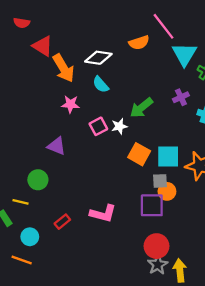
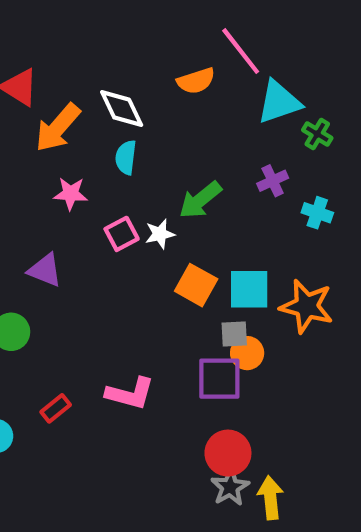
cyan triangle: (184, 54) -> (279, 102), turned 40
white diamond: (98, 58) -> (122, 108), turned 56
orange arrow: (63, 68) -> (58, 128), turned 72
cyan semicircle: (101, 84) -> (126, 157), turned 48

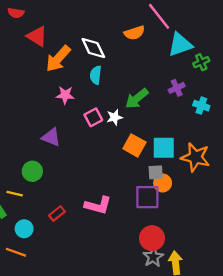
green cross: (317, 134) -> (201, 62), turned 35

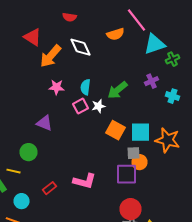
red semicircle: (16, 13) -> (70, 17), moved
cyan semicircle: (96, 75) -> (86, 87), moved

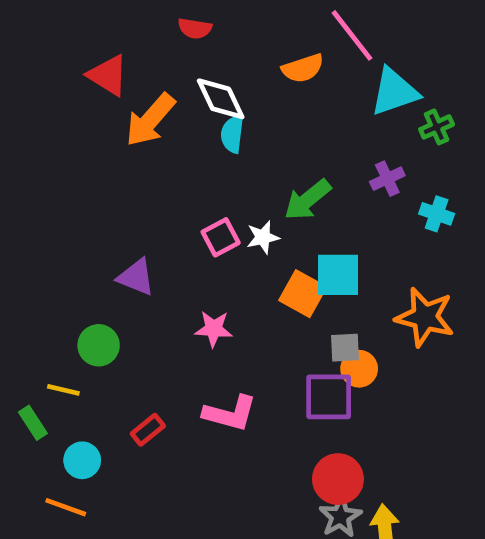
pink star: (56, 87) -> (214, 329), moved
cyan semicircle: (86, 87) -> (232, 134), moved
cyan square: (140, 132) -> (338, 275), moved

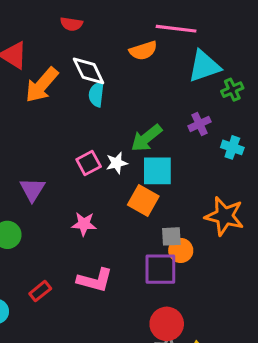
pink line: (352, 35) -> (176, 29), turned -45
cyan square: (338, 275) -> (157, 171), moved
purple triangle: (136, 277) -> (32, 190), turned 40

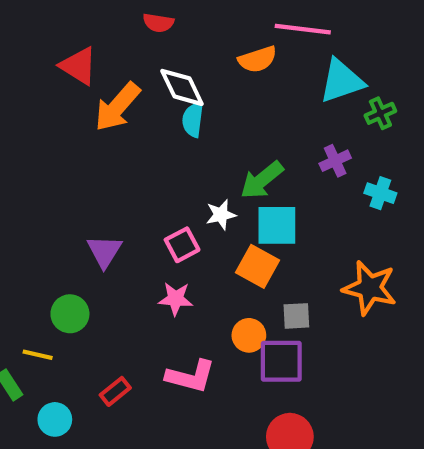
pink square: (89, 163) -> (182, 245), moved
orange circle: (181, 250) -> (249, 335), moved

